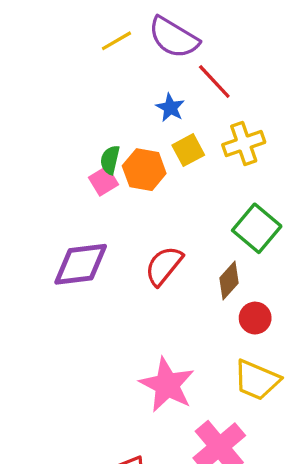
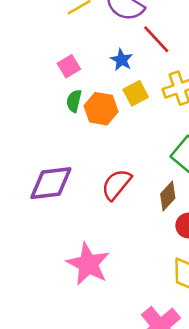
pink square: (103, 181) -> (69, 66), moved
pink star: (167, 385) -> (88, 264), moved

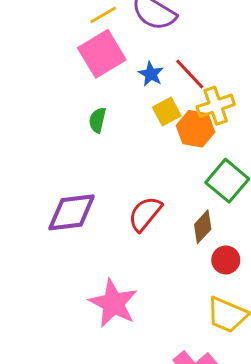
red line: (156, 39) -> (190, 74), moved
pink square: (69, 66) -> (102, 54), moved, size x1.8
orange hexagon: (101, 109) -> (196, 129), moved

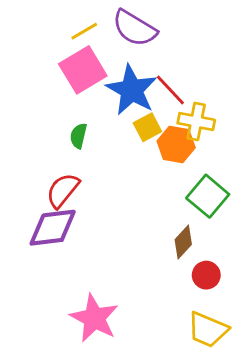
blue star: (151, 74) -> (132, 90), size x2.0
yellow cross: (216, 106) -> (196, 122), turned 30
red semicircle: (145, 214) -> (63, 190), moved

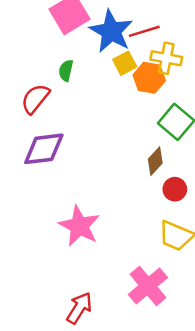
red line: (170, 90) -> (144, 31), turned -64
red semicircle: (63, 190) -> (35, 99), moved

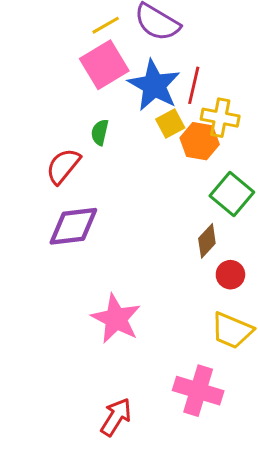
red line: (144, 31) -> (194, 85), turned -60
pink cross: (148, 286) -> (198, 391), turned -33

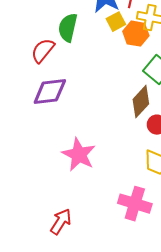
green semicircle: (100, 132) -> (68, 28), size x1.6
brown diamond: (207, 241) -> (141, 102), size x1.4
red arrow: (116, 417) -> (61, 222), moved

